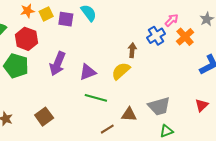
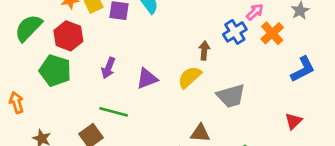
purple arrow: (58, 64) -> (108, 68), size x0.7
green line: (96, 98) -> (114, 112), moved
gray trapezoid: (159, 106) -> (231, 96), moved

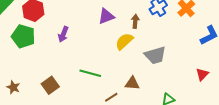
purple triangle: (147, 79) -> (106, 16), moved
green line: (114, 112) -> (90, 73), moved

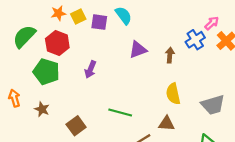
yellow semicircle: (124, 41) -> (173, 94), moved, turned -60
gray trapezoid: (155, 55) -> (213, 105), moved
brown star: (13, 87) -> (42, 109), moved

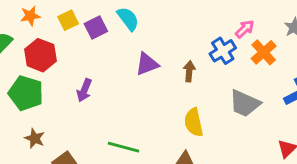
orange star: (58, 13) -> (30, 16), moved
purple square: (99, 22) -> (96, 28), turned -35
gray trapezoid: (213, 105) -> (245, 103), moved, turned 40
brown star: (42, 109) -> (35, 138), moved

